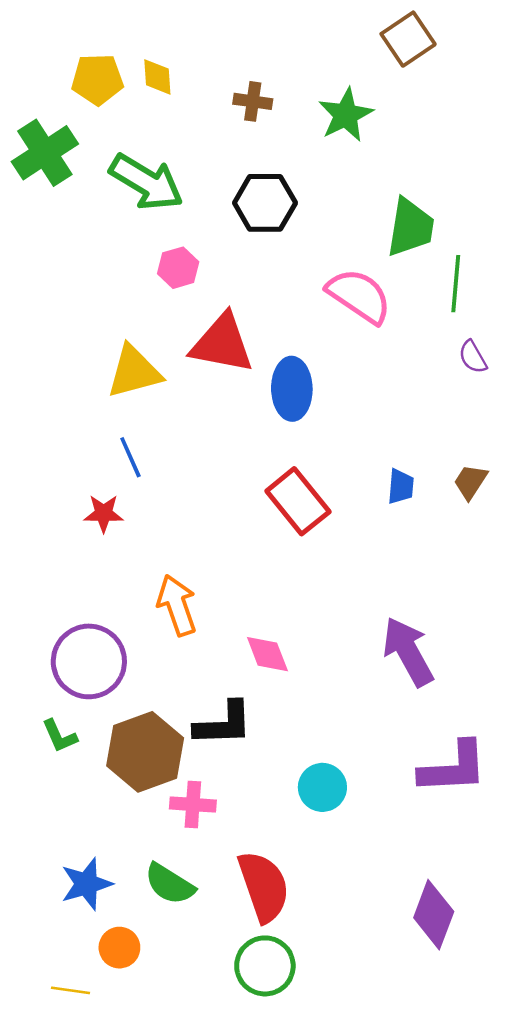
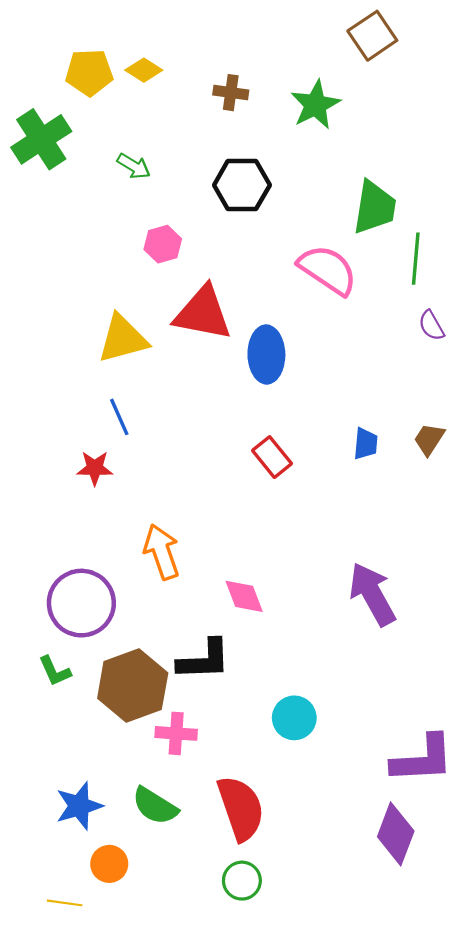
yellow diamond: (157, 77) -> (144, 70), turned -54
green arrow: (146, 182) -> (134, 166), size x0.5
red rectangle: (298, 501) -> (272, 457), size x0.7
purple L-shape: (453, 768) -> (422, 759), moved
green circle: (265, 966) -> (242, 881), size x0.7

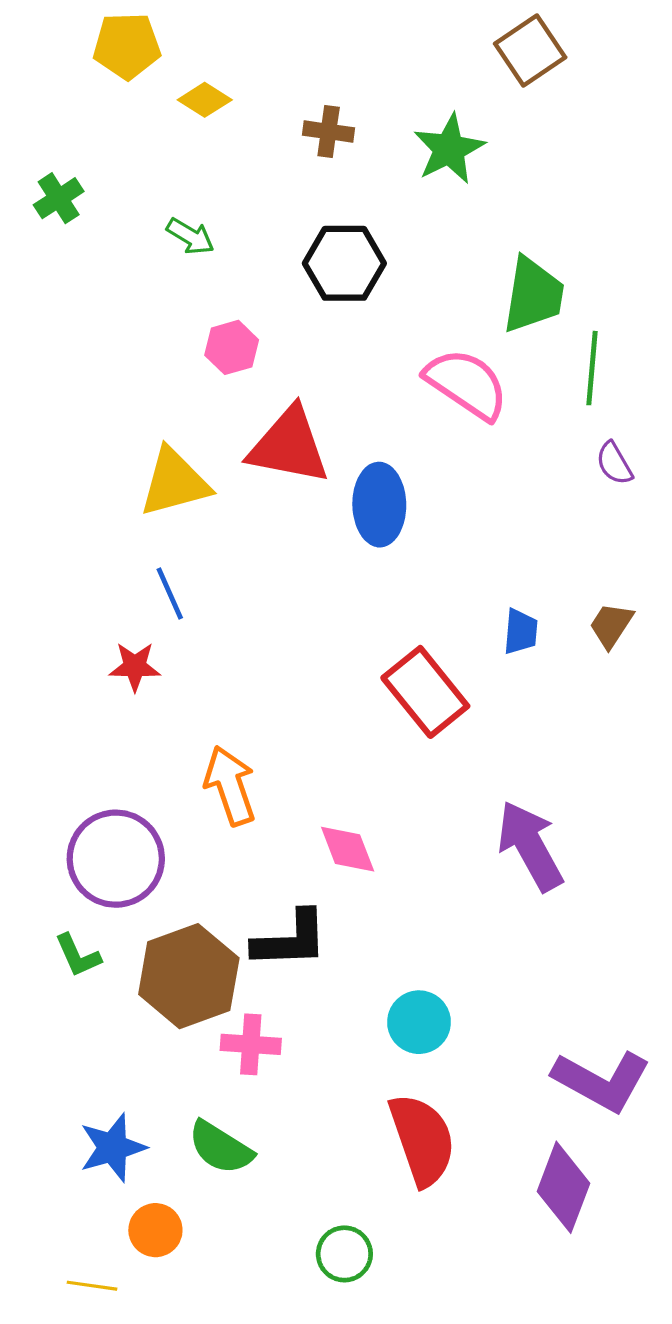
yellow pentagon: (89, 72) -> (127, 46), moved
green cross: (41, 139) -> (59, 198), size x0.6
red rectangle: (272, 457) -> (425, 692), moved, size x1.5
purple L-shape: (422, 759) -> (602, 1081), turned 32
red semicircle: (241, 808) -> (422, 1140), moved

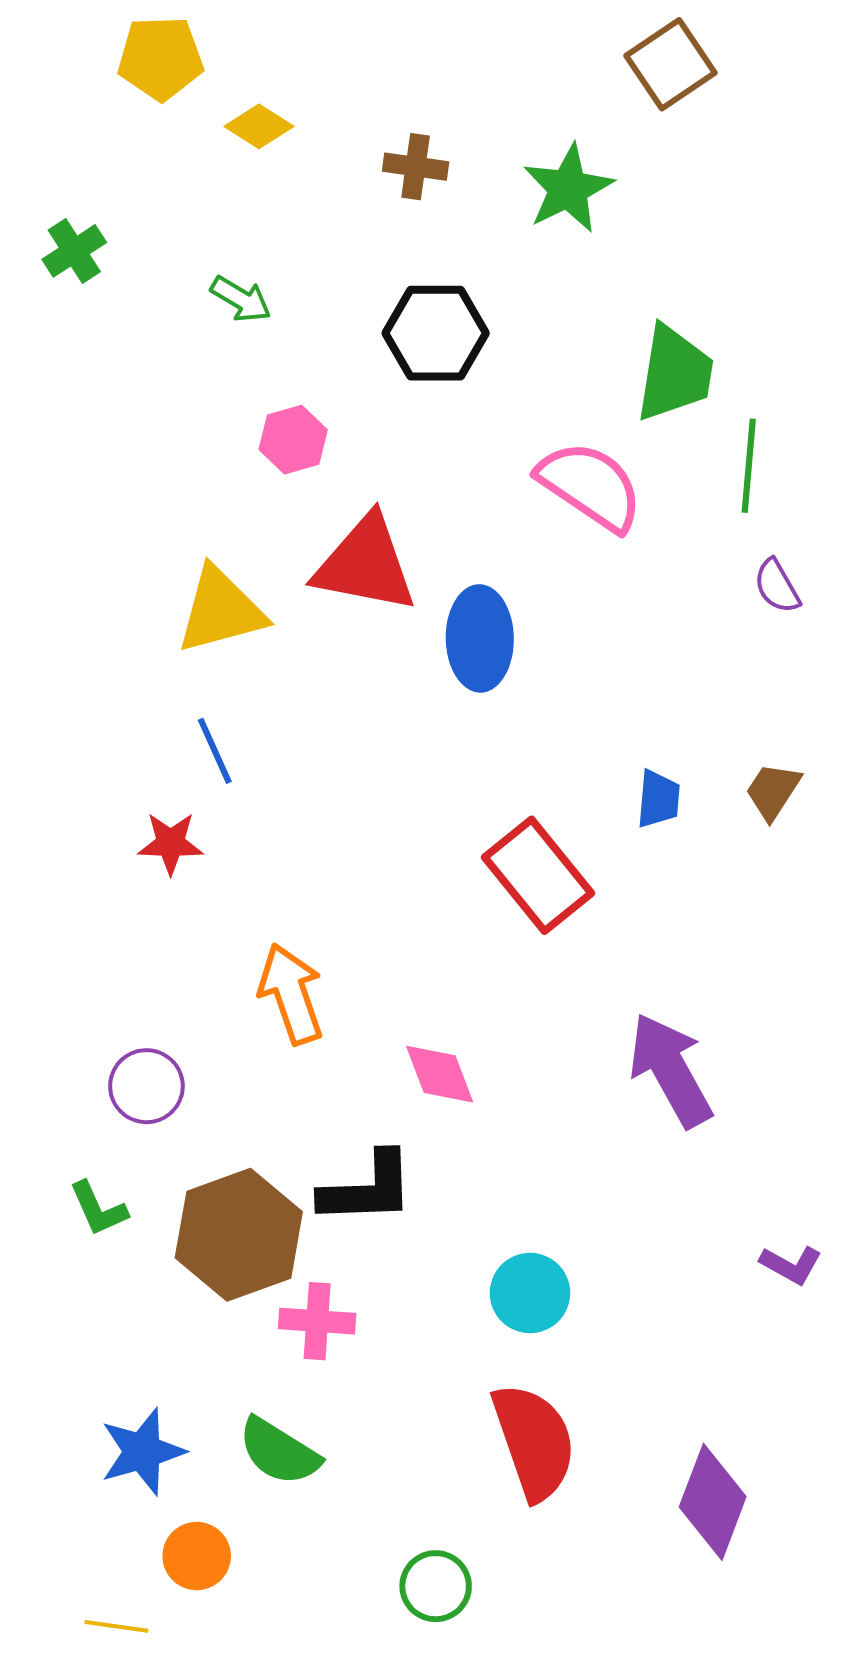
purple circle: (116, 859) -> (146, 1086), size x0.6
purple L-shape: (602, 1081) -> (791, 1265), moved, size x0.5

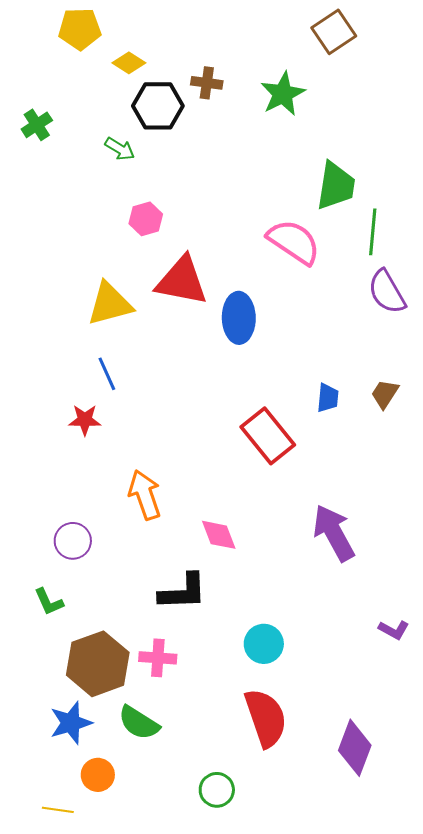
black hexagon: (436, 333) -> (158, 106), moved
purple semicircle: (777, 586) -> (387, 292), size x1.6
brown hexagon: (239, 1235) -> (98, 664), moved

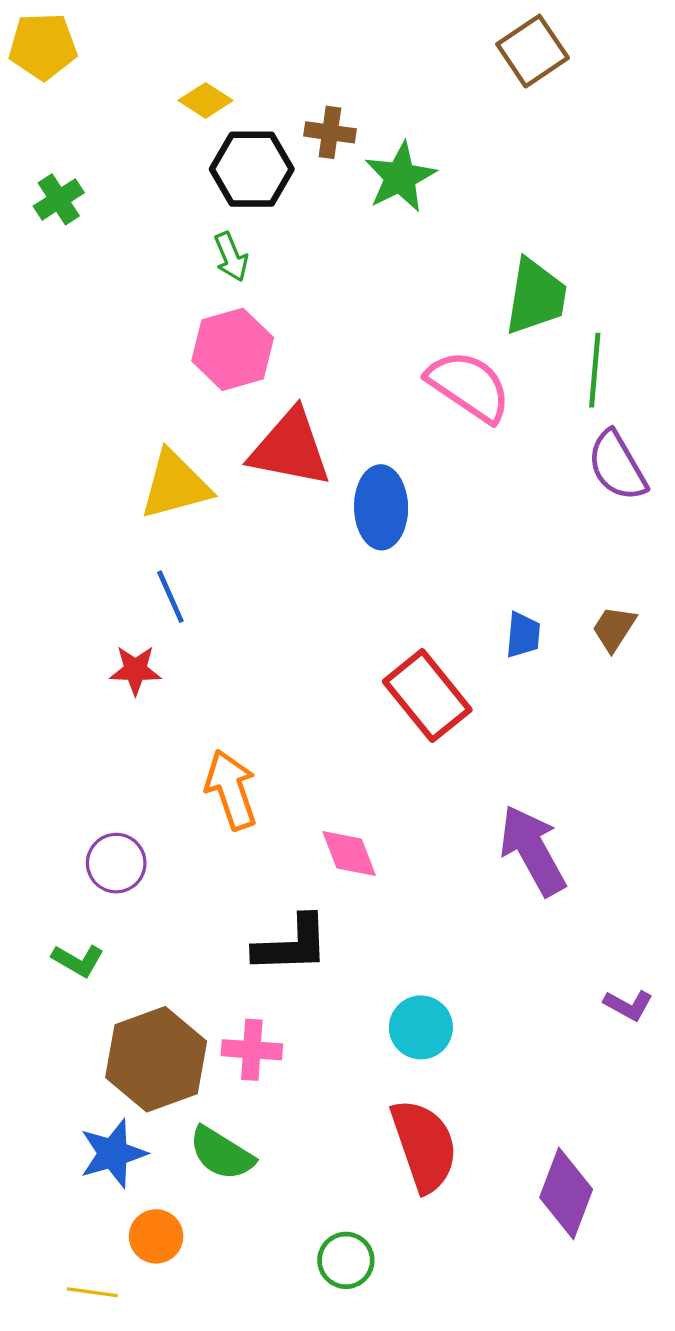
yellow pentagon: (80, 29) -> (43, 46), moved
green star: (283, 94) -> (400, 177), moved
green arrow: (120, 149) -> (231, 257), moved, turned 36
pink hexagon: (146, 219) -> (233, 349), size x1.5
green L-shape: (49, 602) -> (78, 960), turned -36

